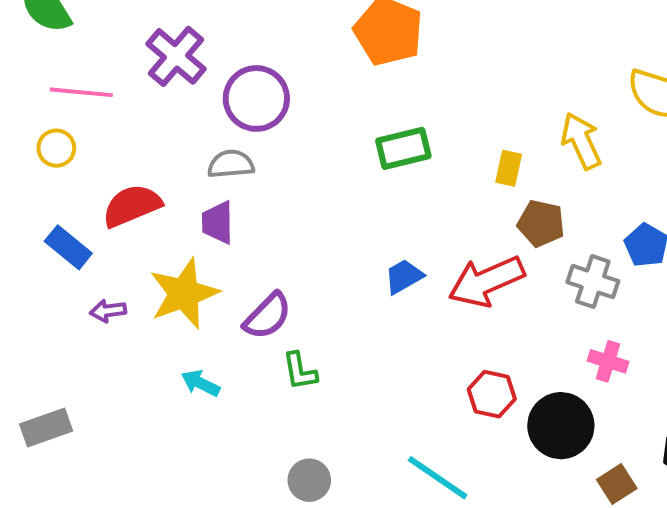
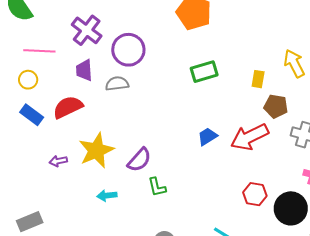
purple trapezoid: (218, 222) -> (84, 70), moved
blue rectangle: (68, 247) -> (32, 115), moved
cyan arrow: (201, 383) -> (107, 196), turned -30

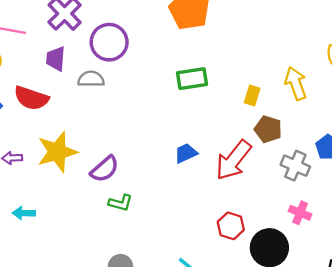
red semicircle: (68, 107) -> (31, 98), turned -144
red arrow: (249, 137) -> (233, 160), turned -33
green L-shape: (157, 187) -> (120, 203), turned -70
cyan arrow: (107, 196) -> (24, 213), moved

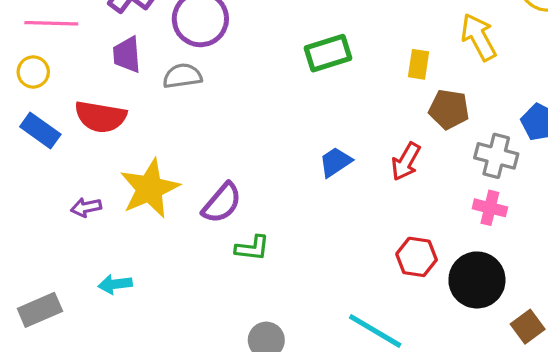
red arrow: (233, 160) -> (406, 162), size x0.6
pink cross: (300, 213) -> (490, 208), moved

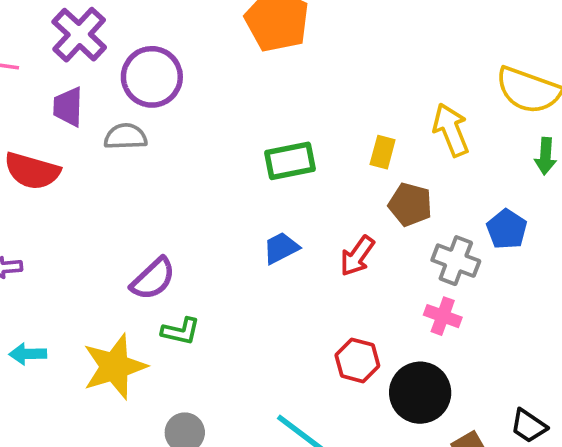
green rectangle: (328, 53) -> (290, 161), moved
yellow star: (150, 188) -> (115, 367), moved

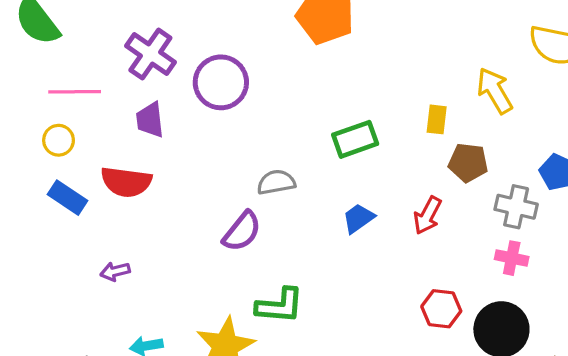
gray semicircle: (126, 137) -> (276, 182), moved
purple semicircle: (153, 279) -> (242, 231), moved
green L-shape: (181, 331) -> (280, 306), size x1.4

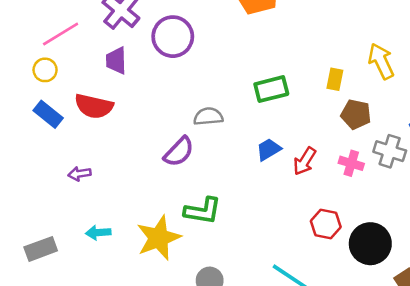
pink line: (75, 92) -> (61, 34), turned -36
red arrow: (427, 215) -> (305, 161), moved
pink cross: (512, 258) -> (351, 163), moved

